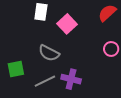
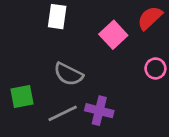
pink square: (67, 24) -> (113, 35), moved

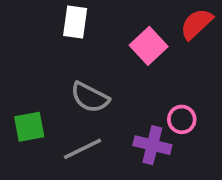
pink circle: (155, 68) -> (182, 119), moved
purple cross: (99, 111) -> (152, 145), moved

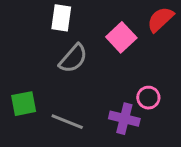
gray semicircle: (90, 97) -> (73, 58), moved, turned -76
gray line: (83, 149) -> (67, 122), turned 48

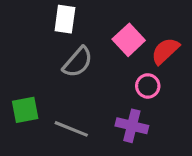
red semicircle: (160, 19) -> (165, 51), moved
pink circle: (148, 98) -> (148, 86), moved

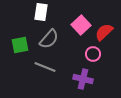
green square: (25, 110) -> (20, 45), moved
gray line: (71, 129) -> (45, 67), moved

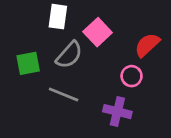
pink square: (81, 25) -> (98, 32), moved

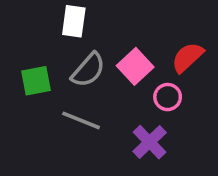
pink square: (98, 32) -> (135, 66), moved
purple cross: (117, 112) -> (150, 142), turned 32

